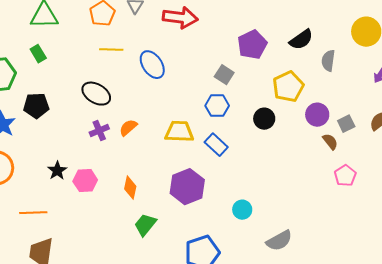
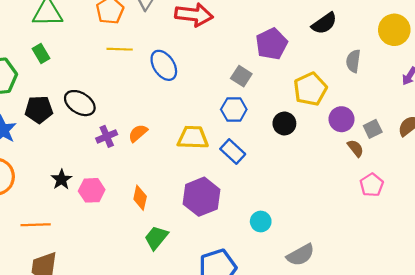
black semicircle: (301, 40) -> (324, 23), moved
black ellipse: (96, 94) -> (80, 103), moved

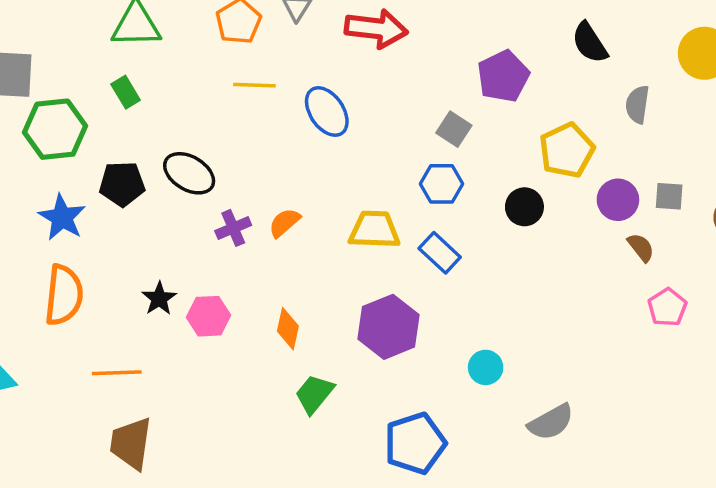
black semicircle: (324, 23) -> (590, 43), turned 92
gray square: (373, 129) -> (669, 196), moved, turned 30

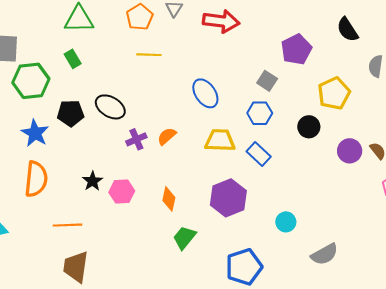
blue ellipse: (327, 112) -> (205, 93), moved
purple circle: (618, 200) -> (350, 151), moved

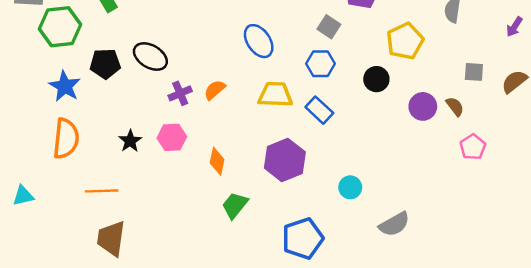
pink hexagon: (122, 192) -> (172, 137), moved

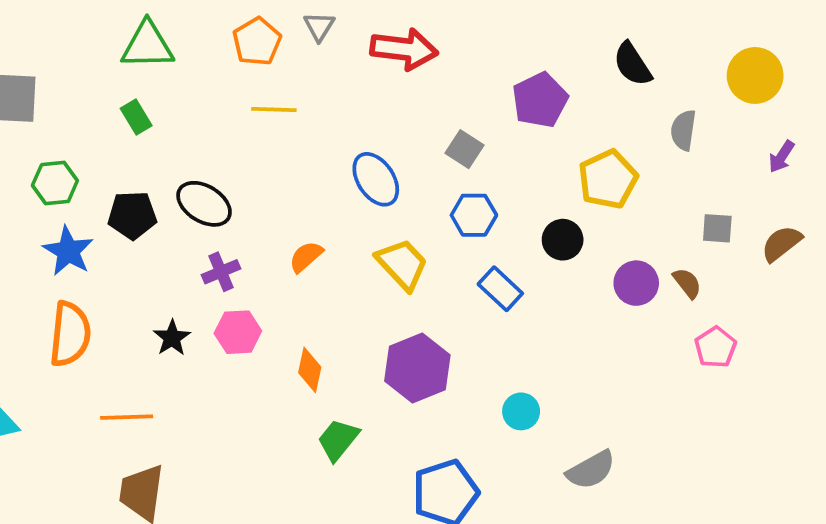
green hexagon: (60, 27) -> (55, 183), moved, size x0.7
gray square: (329, 27) -> (464, 149), moved
purple cross: (180, 93) -> (221, 272), moved
yellow trapezoid: (275, 95) -> (402, 264), turned 45
blue rectangle: (319, 110) -> (500, 289), moved

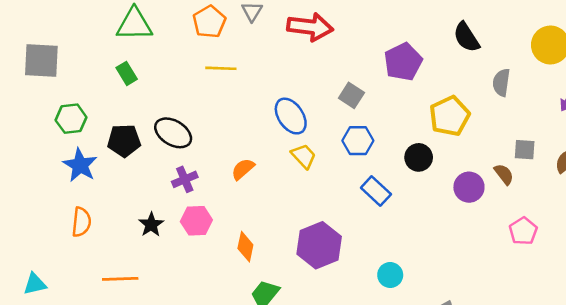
yellow trapezoid: (402, 264) -> (304, 156), moved, size x0.7
brown semicircle: (687, 283) -> (504, 174), moved
orange semicircle: (70, 334) -> (81, 222), size x0.7

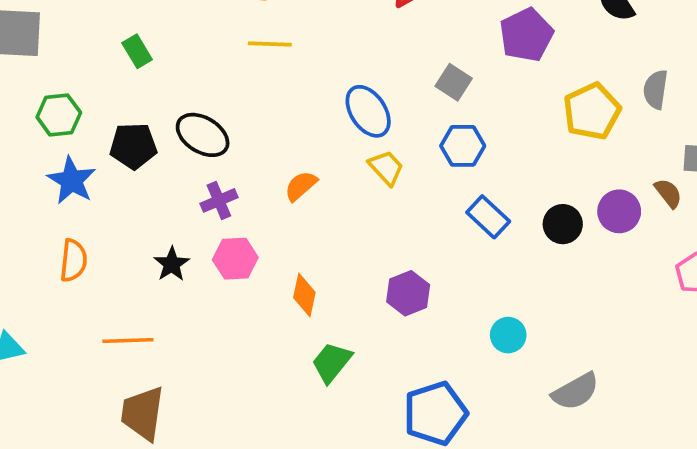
gray semicircle: (501, 82) -> (656, 89), moved
black circle: (419, 157) -> (563, 224), moved
purple hexagon: (319, 245) -> (408, 293), size x0.7

